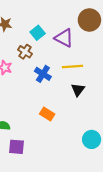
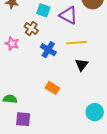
cyan square: (38, 33) -> (43, 10), turned -32

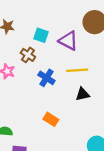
black triangle: (82, 65) -> (83, 94), turned 40

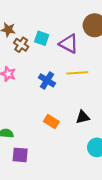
brown cross: (28, 55) -> (21, 45), moved
black triangle: (83, 94) -> (83, 117), moved

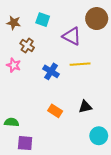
cyan square: (42, 38) -> (43, 20), moved
brown cross: (21, 45) -> (27, 46), moved

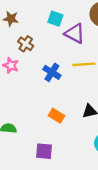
cyan square: (43, 20) -> (55, 19), moved
purple square: (25, 143) -> (44, 151), moved

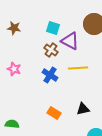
brown cross: (26, 44) -> (51, 50), moved

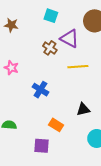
cyan square: (53, 28) -> (51, 16), moved
blue cross: (50, 75) -> (40, 90), moved
orange rectangle: (54, 113) -> (56, 125), moved

